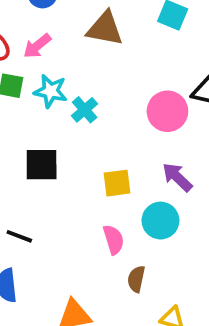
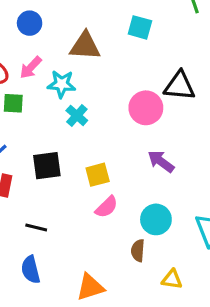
cyan star: (51, 91) -> (62, 84), moved
yellow square: (117, 183) -> (98, 175), moved
cyan circle: (160, 221) -> (156, 219), moved
pink semicircle: (113, 240) -> (107, 207), moved, turned 70

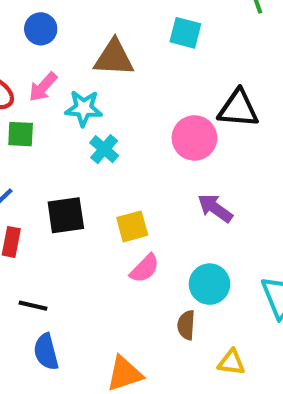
black line: (36, 227) -> (33, 306), moved

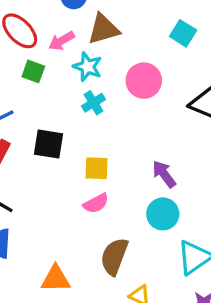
brown triangle: (114, 58) -> (103, 29), moved, turned -36
pink circle: (194, 138) -> (144, 81), moved
cyan circle: (209, 284) -> (163, 214), moved
brown semicircle: (186, 325) -> (114, 256), size x1.6

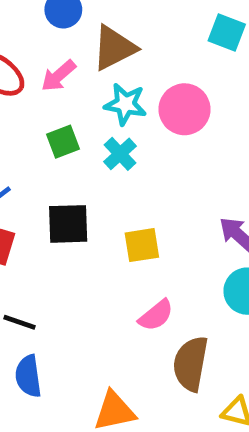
cyan star: (88, 67) -> (125, 104), moved
green square: (33, 71) -> (63, 142), moved, turned -30
pink semicircle: (96, 203) -> (156, 315), moved

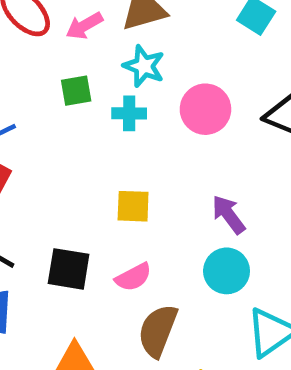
pink circle: (185, 109) -> (205, 109), moved
cyan cross: (120, 154) -> (129, 113), turned 32
black square: (68, 224) -> (69, 269), moved

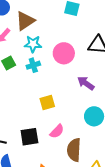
purple arrow: (229, 215) -> (86, 83), moved

